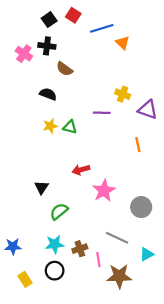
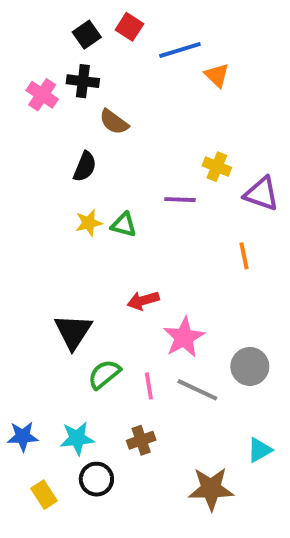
black semicircle: (48, 94) -> (85, 167), turned 91
black triangle: (41, 187) -> (73, 332), size x1.5
gray line: (117, 238) -> (197, 390), moved
cyan star: (55, 244) -> (77, 438), moved
pink line: (98, 260) -> (149, 386), moved

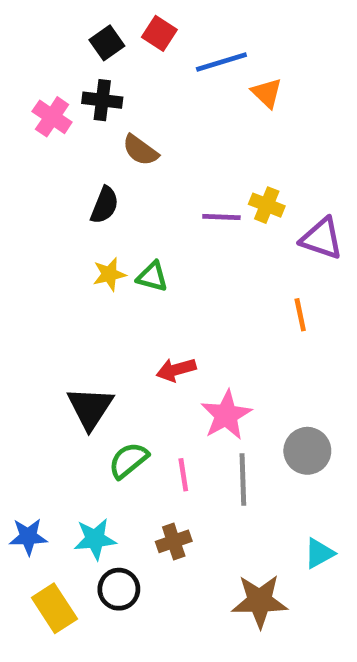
purple line: (180, 200) -> (221, 217), moved
gray line: (197, 390) -> (243, 479), turned 63
yellow rectangle: (44, 495) -> (54, 608), size x1.4

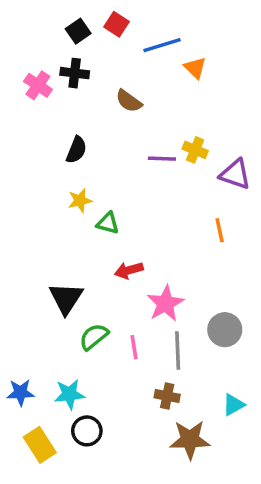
brown semicircle: (140, 150) -> (129, 101), moved
green triangle: (152, 277) -> (108, 223), moved
brown cross: (174, 541) -> (167, 396), moved, turned 30

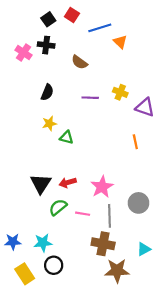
purple line: (162, 159) -> (90, 98), moved
red arrow: (129, 270) -> (68, 183), moved
pink line: (134, 347) -> (83, 214), turned -72
brown cross: (167, 396) -> (103, 244), size x1.5

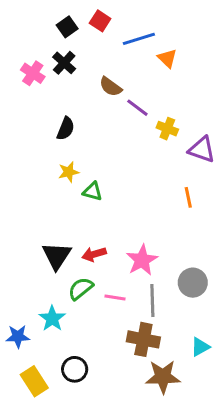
black cross: (46, 45) -> (64, 63), turned 35
purple line: (90, 98) -> (137, 108), moved, turned 35
cyan star: (43, 243) -> (52, 318), moved, turned -30

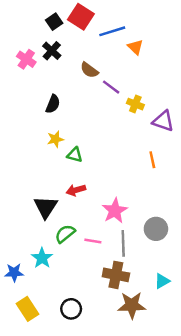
red square: (100, 21) -> (81, 17), size x1.5
red arrow: (94, 254) -> (76, 190), moved
black circle: (75, 369) -> (71, 309), moved

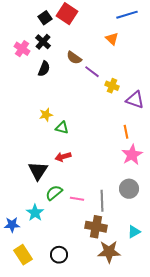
blue line: (112, 31) -> (127, 15), moved
black semicircle: (53, 104) -> (44, 69), moved
pink star: (115, 211) -> (132, 155), moved

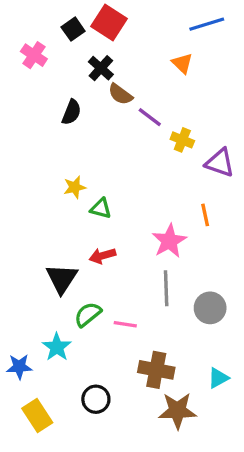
black cross: (43, 42) -> (101, 68), moved
pink cross: (22, 49) -> (34, 55), moved
pink star: (132, 155) -> (169, 241), moved
gray line: (102, 201) -> (166, 288), moved
black circle: (59, 255) -> (96, 399), moved

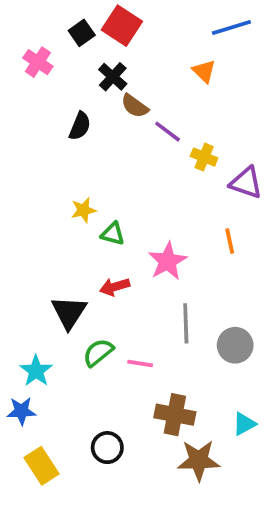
pink star: (169, 241) -> (168, 261), moved
cyan star: (57, 347) -> (36, 371), moved

